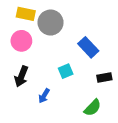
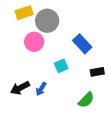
yellow rectangle: (26, 14) -> (24, 13), turned -30
pink circle: (21, 41) -> (34, 42), moved
black arrow: (21, 76) -> (20, 88), moved, turned 42

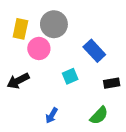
yellow rectangle: (24, 13) -> (20, 29), moved, turned -60
black arrow: (20, 88) -> (18, 81), moved
blue arrow: (41, 89) -> (52, 115), moved

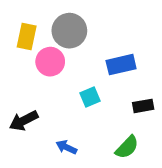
blue rectangle: (94, 51) -> (121, 65), turned -60
black arrow: (18, 81) -> (24, 121), moved
blue arrow: (52, 115) -> (66, 147), turned 84

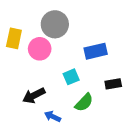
yellow rectangle: (27, 37) -> (14, 38), moved
black arrow: (24, 121) -> (34, 95), moved
green semicircle: (127, 147) -> (84, 102), moved

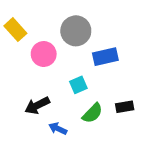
gray circle: (55, 24) -> (76, 31), moved
yellow rectangle: (14, 38) -> (15, 30), moved, turned -54
black rectangle: (113, 84) -> (125, 107), moved

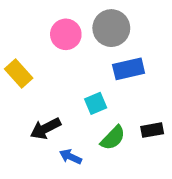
yellow rectangle: (15, 30) -> (19, 74), moved
gray circle: (76, 31) -> (111, 28), moved
pink circle: (44, 54) -> (66, 34), moved

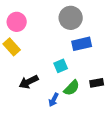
pink circle: (66, 34) -> (17, 22), moved
blue arrow: (71, 157) -> (54, 100), moved, turned -88

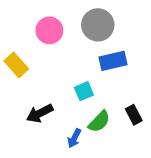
pink circle: (17, 22) -> (49, 30), moved
black rectangle: (97, 83) -> (134, 115), turned 72

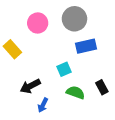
green semicircle: (99, 122) -> (76, 92), turned -114
blue arrow: (74, 138) -> (43, 105), moved

